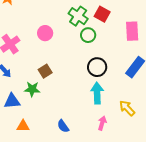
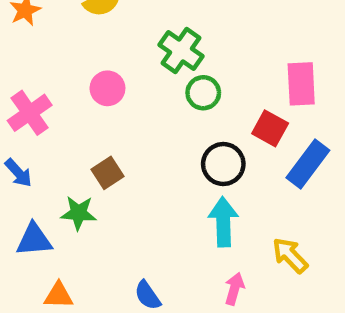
red square: (102, 14) -> (270, 128), moved

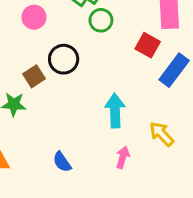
black circle: (223, 164) -> (64, 59), moved

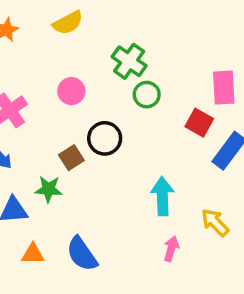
blue semicircle: (62, 162) -> (82, 254), moved, size x1.5

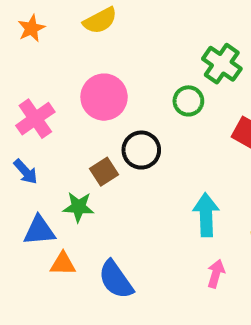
green cross: (129, 61) -> (222, 64), moved
pink circle: (71, 91) -> (104, 97), size x1.5
orange triangle: (33, 254) -> (63, 264), moved

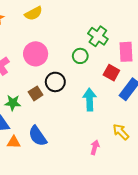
green star: (78, 207) -> (13, 103), moved
cyan arrow: (206, 215) -> (90, 100), moved
blue semicircle: (116, 280) -> (38, 136), moved

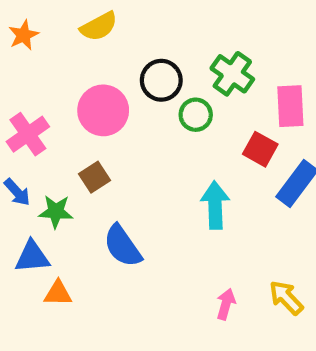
black circle: (55, 82) -> (161, 80), moved
brown square: (36, 93) -> (95, 177), moved
yellow arrow: (121, 132) -> (286, 298), moved
blue semicircle: (38, 136) -> (123, 246), moved

